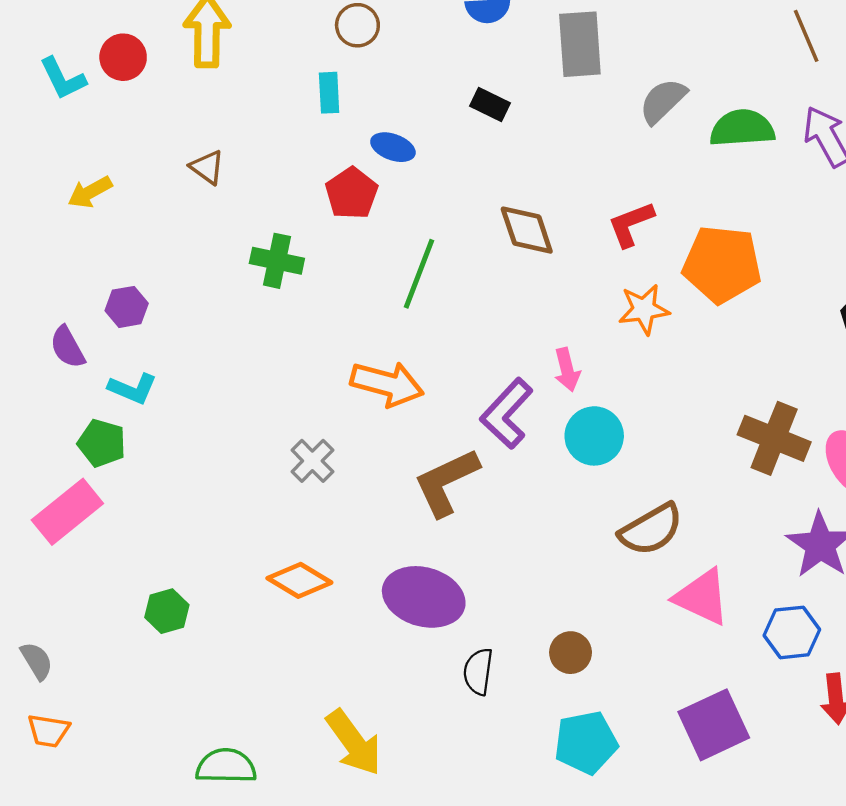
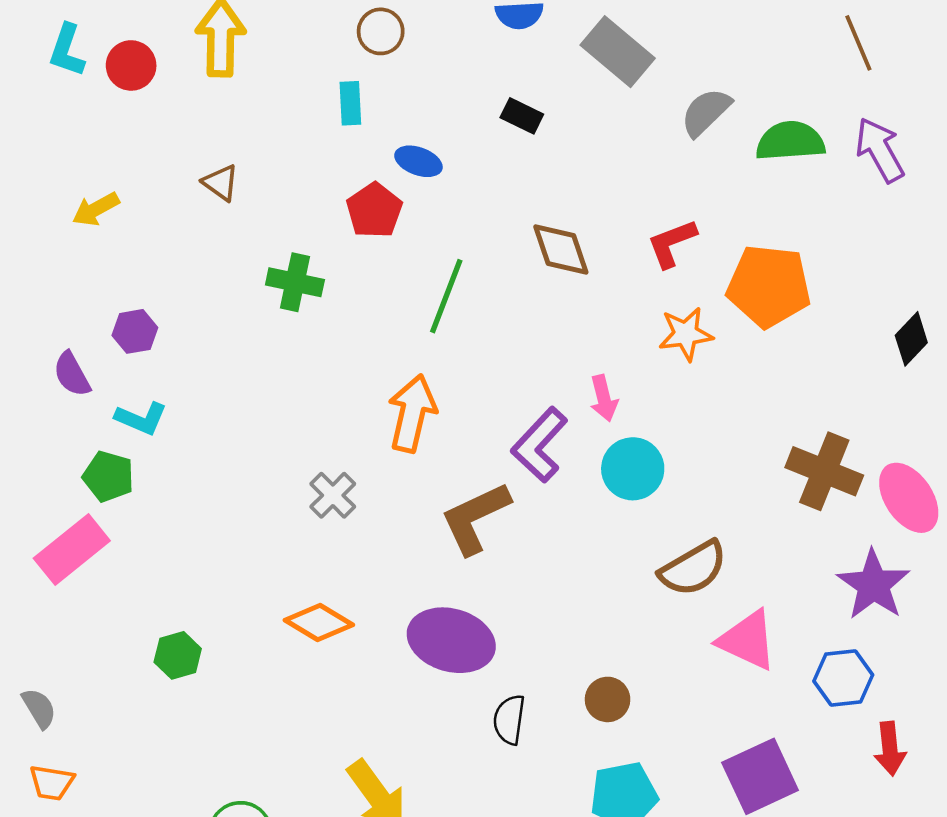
gray rectangle: (580, 44) -> (618, 52), turned -46
cyan L-shape: (63, 79) -> (67, 50), moved, turned 45
orange arrow: (387, 384) -> (412, 413), turned -92

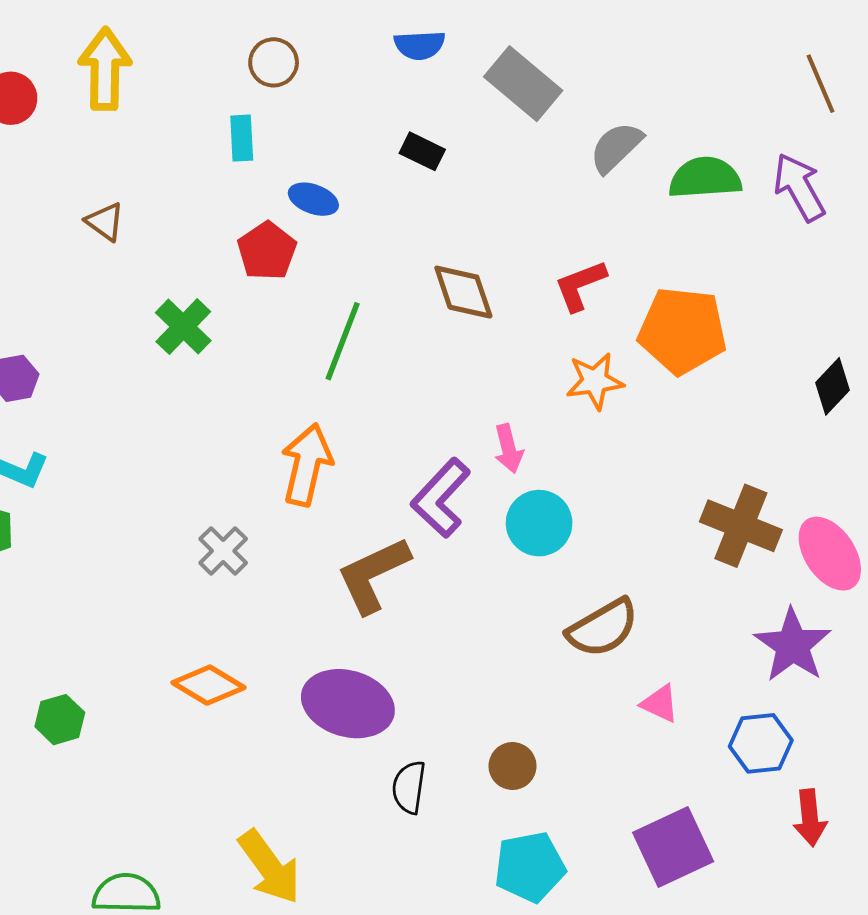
brown line: (858, 43) -> (821, 84), moved
green cross: (295, 282) -> (183, 327), turned 32
pink triangle: (747, 640) -> (660, 704), size x0.6

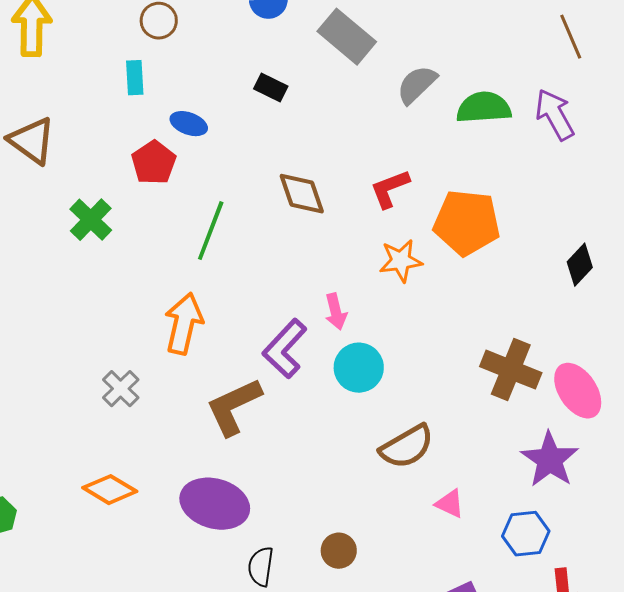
brown triangle: (105, 222) -> (32, 141), size x1.6

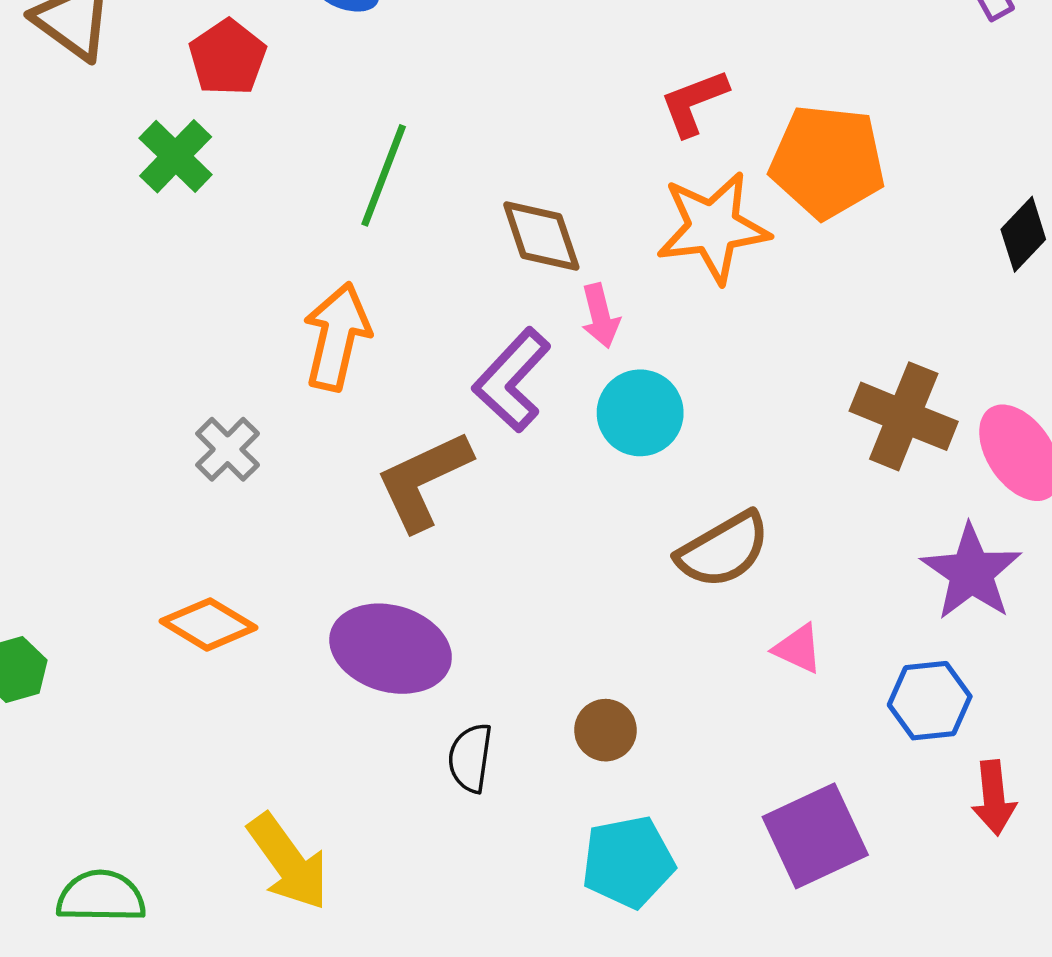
red pentagon: (154, 163) -> (228, 57), moved
brown diamond: (302, 194) -> (541, 236), moved
orange star: (401, 261) -> (713, 227), size x1.5

